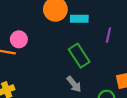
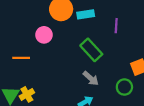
pink circle: (19, 39) -> (44, 35), moved

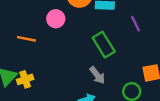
purple line: (116, 26) -> (135, 24), turned -40

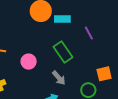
pink circle: (56, 19) -> (29, 62), moved

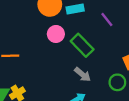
pink circle: (29, 62) -> (56, 34), moved

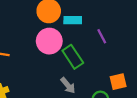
pink circle: (56, 34) -> (49, 41), size x1.5

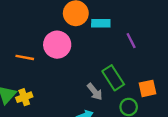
pink circle: (49, 41) -> (57, 45), moved
green rectangle: (73, 57) -> (113, 78), moved

